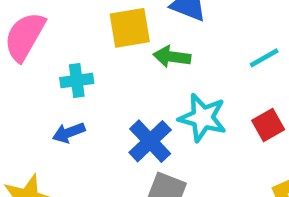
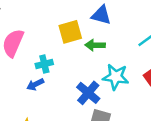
blue arrow: (69, 133) -> (35, 84), moved

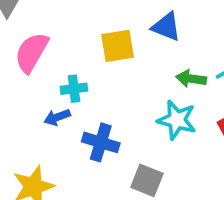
green arrow: (95, 45) -> (191, 79), moved
blue cross: (88, 93) -> (101, 142), moved, turned -30

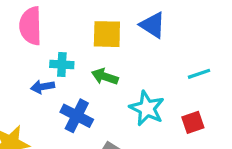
pink semicircle: (32, 52) -> (31, 26), turned -42
green arrow: (191, 79) -> (105, 77), moved

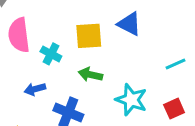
cyan cross: (62, 64) -> (51, 54), moved, turned 30

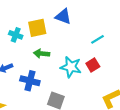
cyan cross: (51, 54) -> (16, 35), moved
red square: (174, 109) -> (93, 65), moved

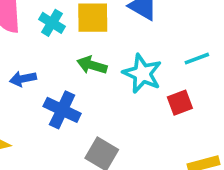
cyan star: (71, 67) -> (142, 74), moved

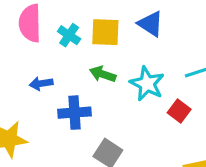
red square: (180, 103) -> (179, 111), turned -35
blue cross: (62, 110) -> (74, 113), turned -32

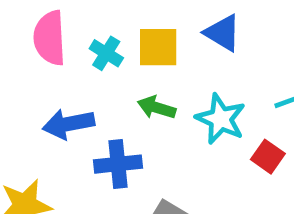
blue arrow: (41, 83) -> (69, 124), size x1.5

